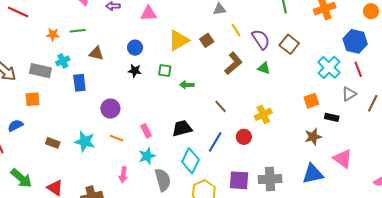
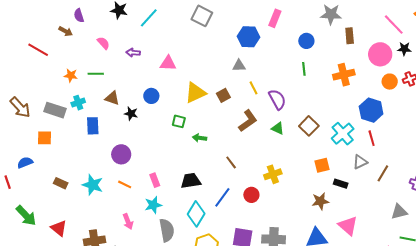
brown square: (289, 44) -> (309, 126), moved
black star: (135, 71) -> (131, 114), moved
pink arrow: (123, 175) -> (128, 222), turned -35

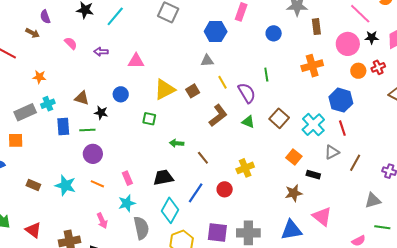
green line: (304, 69) -> (266, 75), moved
green line: (96, 74) -> (87, 130), moved
gray rectangle: (55, 110) -> (25, 112), turned -40
green arrow: (200, 138) -> (177, 143), moved
orange square: (322, 165) -> (294, 157), turned -35

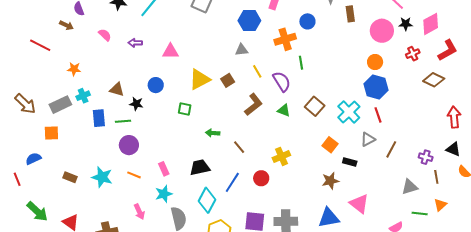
orange cross: (312, 66) -> (285, 39), moved
orange circle: (358, 71) -> (375, 62), moved

